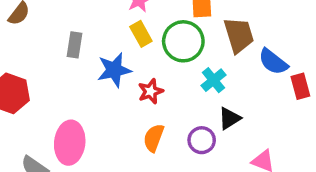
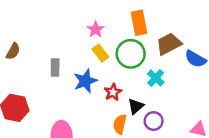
brown trapezoid: (239, 35) -> (169, 44), turned -92
black triangle: (229, 118) -> (136, 106), moved

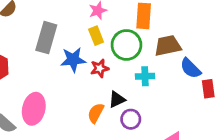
gray rectangle: (55, 67) -> (46, 38), size x1.6
cyan cross: (156, 78) -> (145, 76), turned 30
red star: (113, 92) -> (100, 68), moved

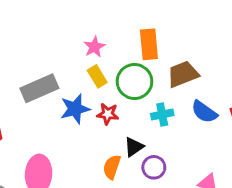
gray rectangle: (46, 38) -> (39, 88), turned 60
red star: (100, 68) -> (108, 114), turned 30
blue semicircle: (190, 68) -> (204, 112), moved

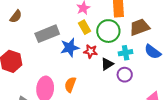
black triangle: (134, 147) -> (107, 64), moved
orange semicircle: (112, 167) -> (70, 85), moved
purple circle: (154, 167) -> (125, 75), moved

